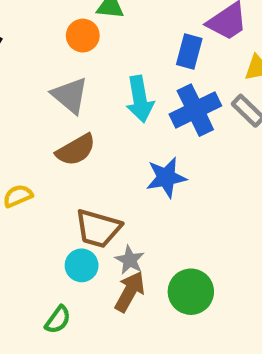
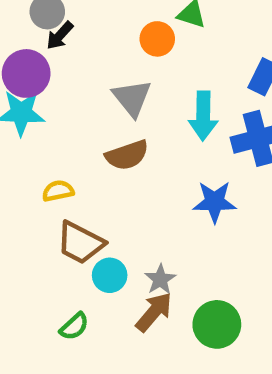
brown trapezoid: (98, 228) -> (80, 243), moved

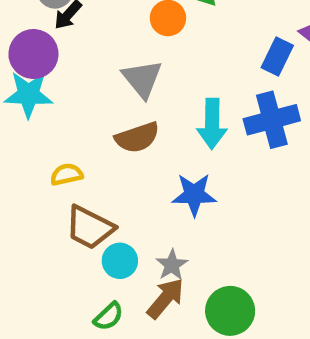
cyan arrow: (203, 116) -> (212, 124), moved
blue star: (215, 202) -> (194, 195), moved
green semicircle: (74, 326) -> (108, 316), moved

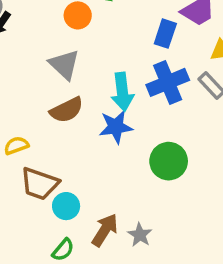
blue star: (194, 195) -> (116, 127), moved
gray star: (172, 265) -> (140, 235), moved
green circle: (230, 311) -> (169, 161), moved

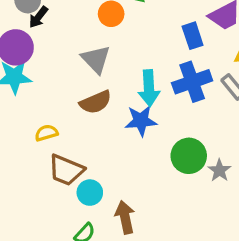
blue rectangle: (165, 34) -> (193, 36), turned -40
brown arrow: (105, 230) -> (125, 217), turned -48
gray star: (140, 235) -> (219, 170), moved

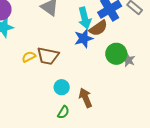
brown semicircle: (96, 102) -> (98, 28), moved
brown trapezoid: (66, 170) -> (48, 56), moved
gray star: (219, 170) -> (128, 60), moved

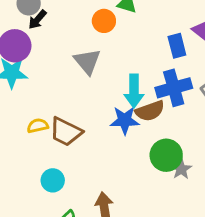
cyan circle: (62, 87) -> (53, 180), moved

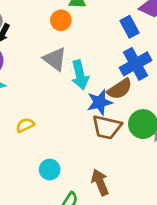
cyan arrow: (134, 91) -> (80, 75), moved
brown trapezoid: (66, 132) -> (107, 127), moved

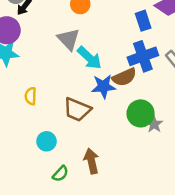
cyan arrow: (80, 75) -> (89, 58), turned -44
yellow semicircle: (25, 125) -> (31, 96), turned -72
brown trapezoid: (107, 127) -> (77, 110), moved

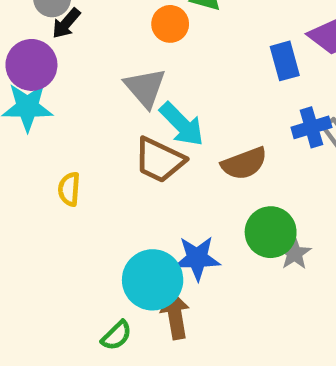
blue cross: (143, 56) -> (311, 127), moved, size x0.7
blue star: (103, 86) -> (197, 258), moved
brown trapezoid: (77, 110) -> (159, 160), moved
cyan circle: (46, 141) -> (153, 280), moved, size x1.6

